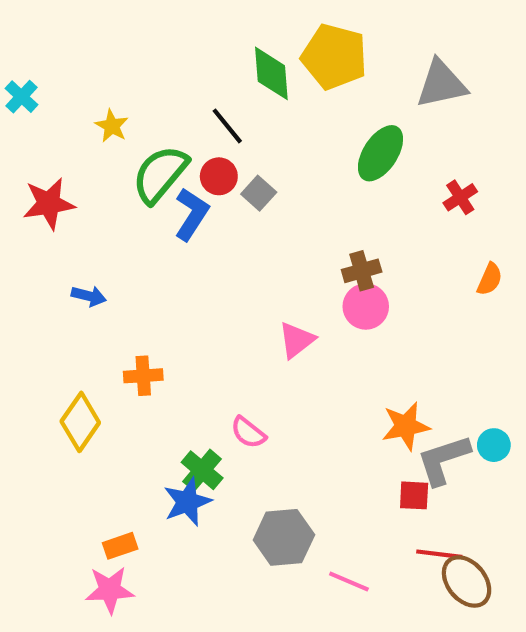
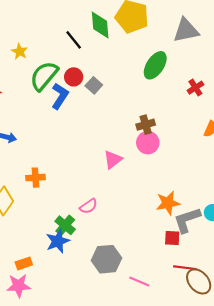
black line: (227, 126) -> (74, 40), moved
pink semicircle: (248, 432) -> (88, 206), turned -72

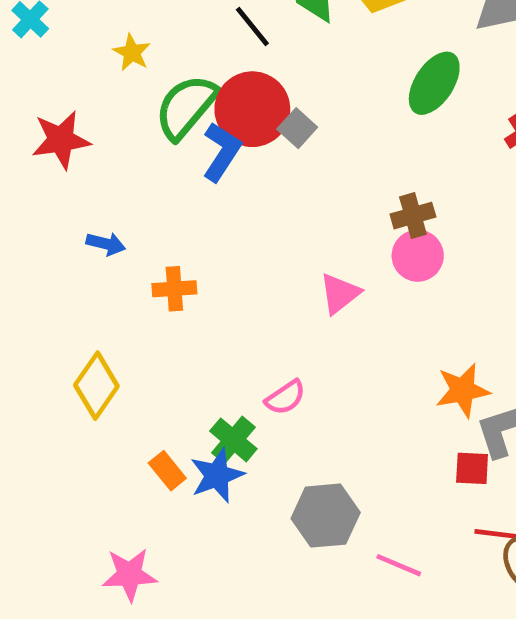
red circle: (74, 77) -> (252, 109), size x1.8
orange cross: (36, 178) -> (174, 289), moved
orange rectangle: (24, 263) -> (167, 471), moved, turned 70

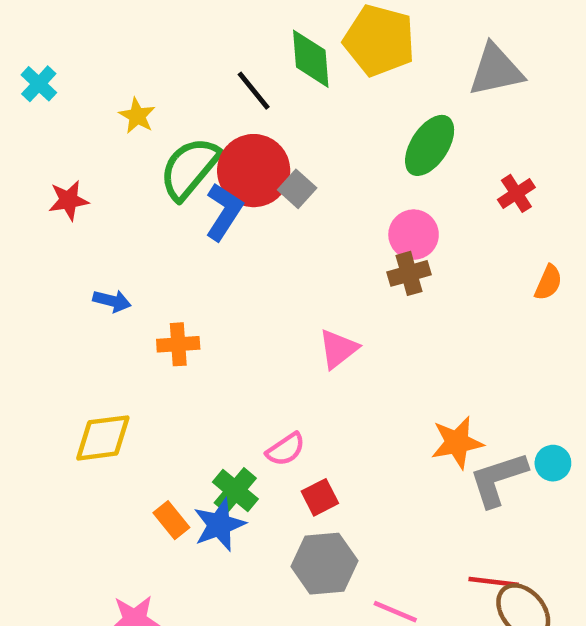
red star: (61, 140) -> (69, 200), size x0.7
pink circle: (418, 256) -> (414, 235), moved
yellow diamond: (96, 386) -> (103, 438), turned 48
red square: (472, 468) -> (320, 497), moved, turned -30

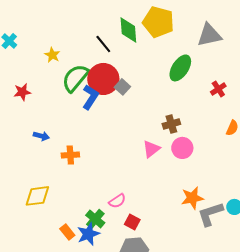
pink circle: (414, 235) -> (182, 148), moved
pink triangle: (338, 349) -> (151, 149), moved
red square: (320, 497) -> (132, 222), turned -35

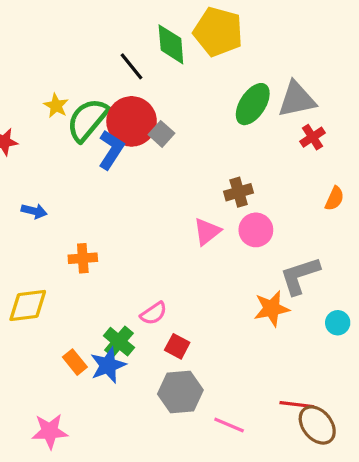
gray triangle: (209, 35) -> (297, 99), moved
yellow star: (52, 55) -> (56, 106), moved
orange cross: (70, 155) -> (83, 258), moved
gray L-shape: (210, 214) -> (300, 276), moved

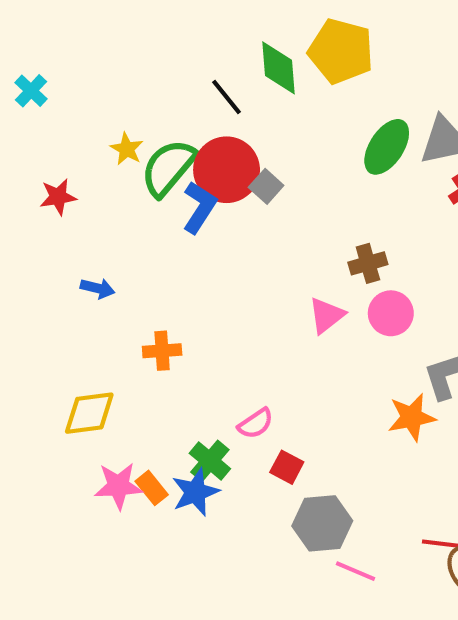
gray hexagon: (180, 392) -> (322, 523), moved
pink star: (50, 431) -> (118, 486), moved

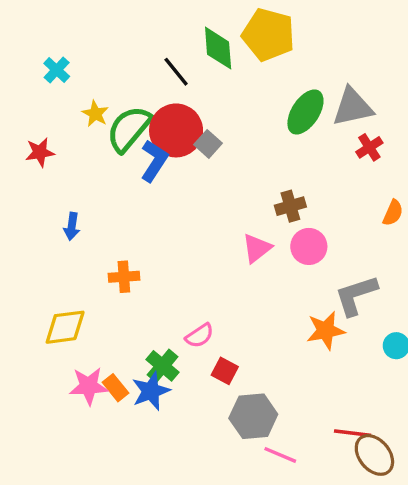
cyan cross: (31, 91) -> (57, 70), moved
blue arrow: (98, 288) -> (72, 226), turned 84

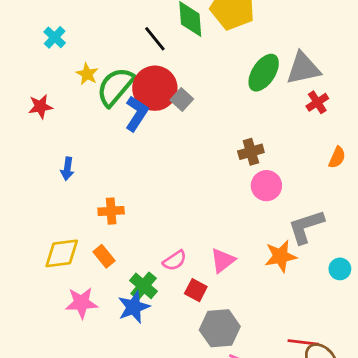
pink triangle: (257, 248) -> (223, 260), moved
orange rectangle: (116, 388) -> (104, 256), moved

